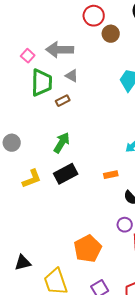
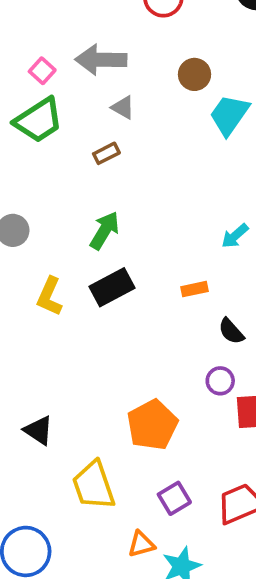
brown circle: (111, 34) -> (194, 74), moved
green trapezoid: (42, 83) -> (39, 120), moved, turned 56
yellow L-shape: (32, 179) -> (50, 296), turned 135
black triangle: (23, 263) -> (39, 430), moved, turned 48

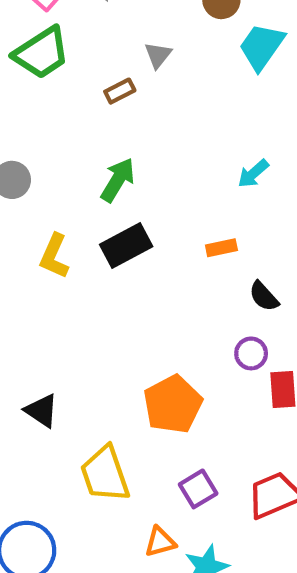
gray triangle: (123, 107) -> (158, 55), moved, turned 40
cyan arrow: (235, 236) -> (253, 174), moved

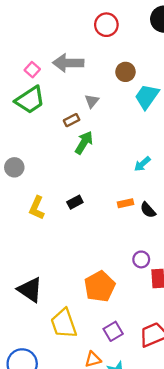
green arrow: (118, 180) -> (84, 143), moved
black rectangle: (126, 246) -> (75, 202), size x0.6
black semicircle: (264, 296) -> (148, 210), moved
black triangle: (42, 411) -> (30, 290), size x1.4

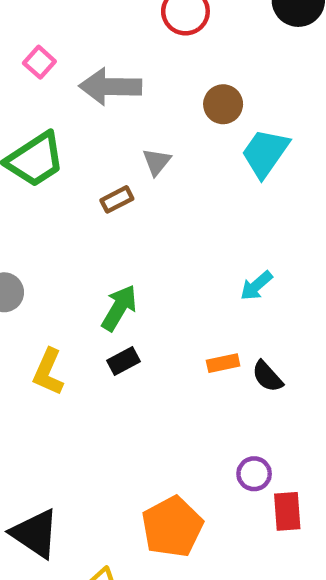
pink square: (32, 70) -> (39, 62), moved
green arrow: (84, 143) -> (119, 308), moved

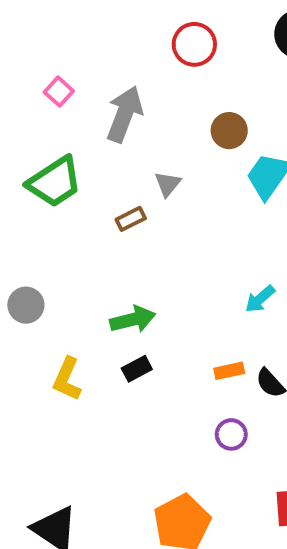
gray arrow: (110, 87) -> (124, 114), turned 110
green arrow: (119, 308) -> (133, 319), turned 45
purple circle: (254, 474) -> (231, 434), moved

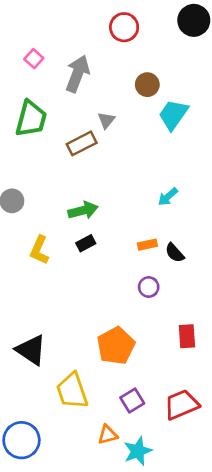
green trapezoid: (55, 182) -> (31, 119), turned -42
brown rectangle: (131, 219) -> (82, 143), size x1.5

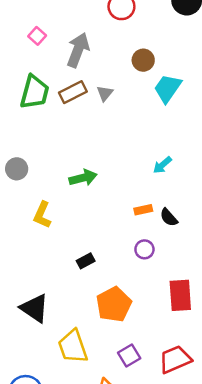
brown rectangle: (82, 143) -> (73, 92), moved
black rectangle: (86, 243) -> (86, 261), moved
red rectangle: (187, 336) -> (180, 295), size x1.4

